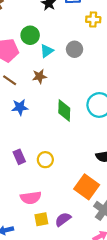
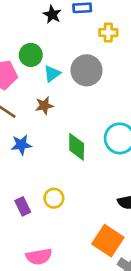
gray circle: (75, 49) -> (87, 70), size x1.5
yellow circle: (45, 160) -> (54, 198), moved

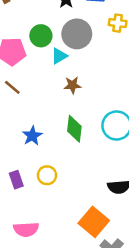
gray circle: (87, 70) -> (77, 34), moved
brown star: (44, 106) -> (72, 85), moved
blue star: (21, 145) -> (32, 136), moved, turned -30

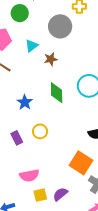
gray circle: (77, 34) -> (60, 26), moved
green circle: (41, 36) -> (20, 13), moved
cyan triangle: (59, 56) -> (32, 46), moved

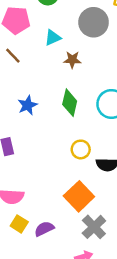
yellow circle: (40, 131) -> (81, 149), moved
yellow square: (40, 195) -> (19, 224), turned 32

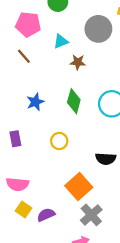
yellow circle: (81, 149) -> (59, 141), moved

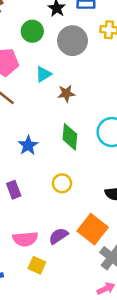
gray circle: (98, 29) -> (72, 41), moved
purple semicircle: (46, 215) -> (58, 236), moved

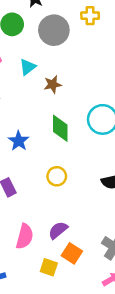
orange square: (93, 229) -> (72, 253), moved, size x0.7
pink semicircle: (25, 239) -> (25, 236), turned -65
yellow square: (37, 265) -> (49, 267), moved

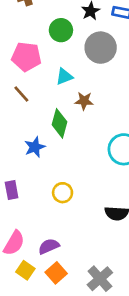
green diamond: (60, 128) -> (60, 123), moved
yellow square: (49, 267) -> (25, 270), moved

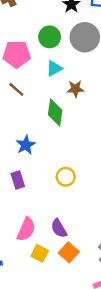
green circle: (61, 30) -> (50, 37), moved
blue star: (35, 147) -> (26, 145), moved
purple semicircle: (49, 246) -> (59, 228), turned -90

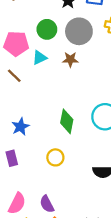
cyan triangle: (54, 68) -> (39, 58), moved
brown star: (75, 89) -> (70, 60), moved
green diamond: (55, 112) -> (67, 121), moved

